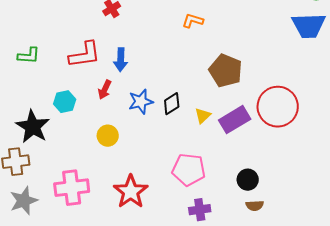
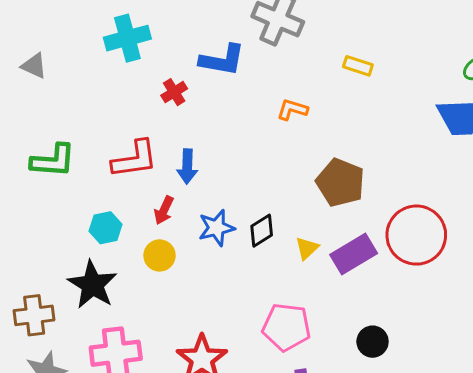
green L-shape: (29, 56) -> (53, 161), size x1.4
black star: (33, 127) -> (92, 285), moved
yellow circle: (108, 136) -> (160, 255), moved

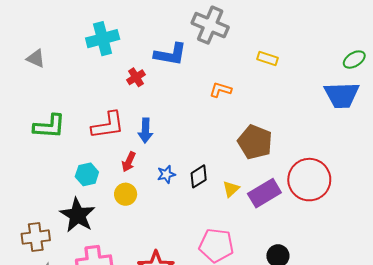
blue star: (216, 228) -> (166, 174), size x0.7

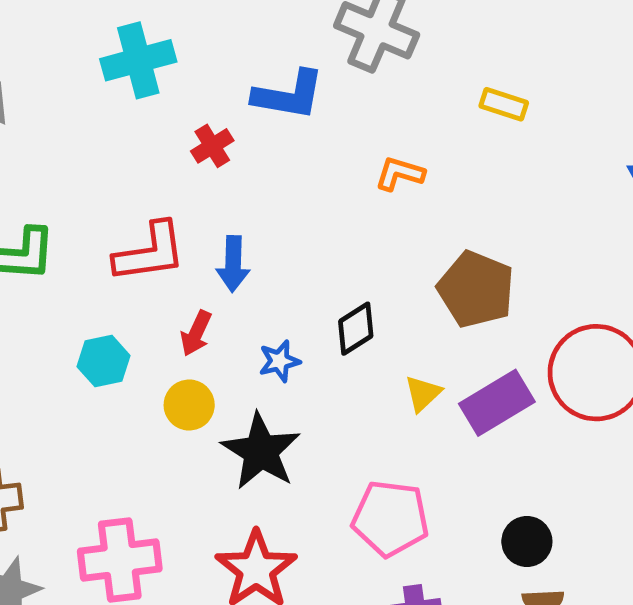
black diamond: (199, 176) -> (356, 329), moved
black star: (78, 215) -> (261, 451), moved

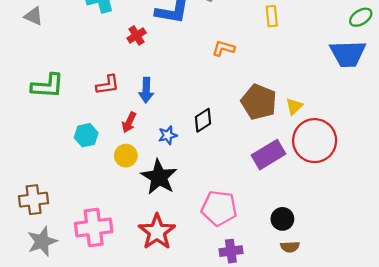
yellow rectangle: (504, 104) -> (272, 16), turned 66
red L-shape: (150, 252) -> (108, 85), size x0.7
yellow triangle: (423, 393) -> (294, 106), moved

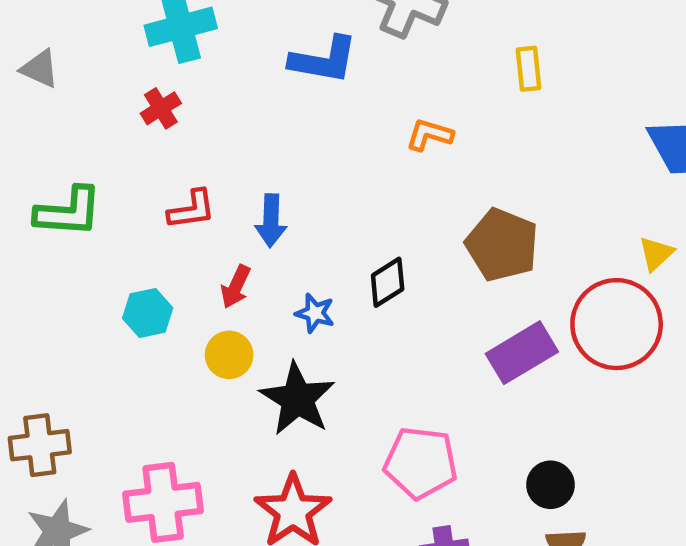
red cross: (137, 35) -> (161, 108), moved
yellow triangle: (294, 106) -> (656, 254), moved
blue star: (168, 135) -> (315, 313), turned 30

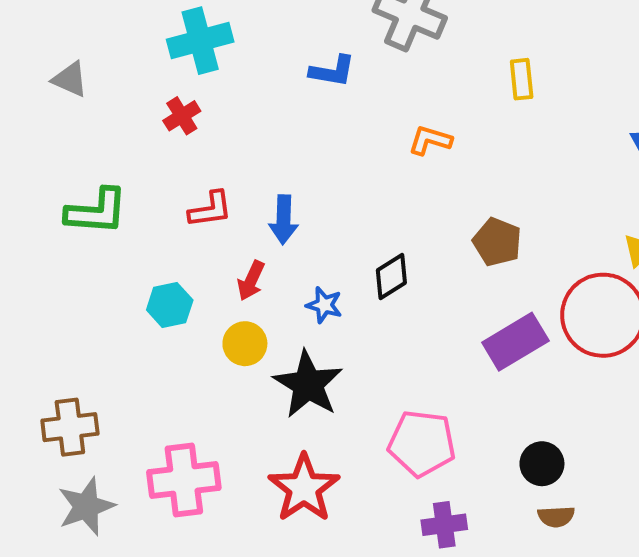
blue L-shape: (324, 60) -> (332, 71), size x0.7
brown pentagon: (502, 245) -> (497, 242), size x0.7

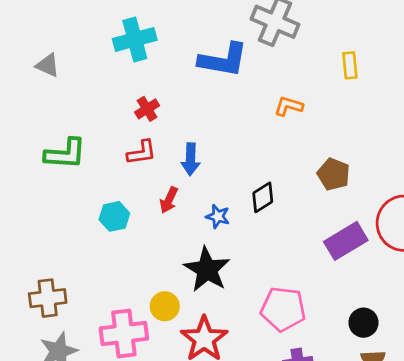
blue L-shape: (332, 71) -> (223, 60), size x1.6
red cross: (182, 116) -> (147, 109), moved
yellow circle: (245, 344) -> (165, 306), moved

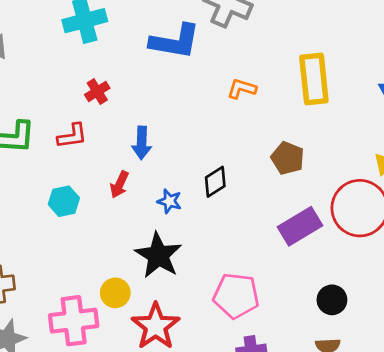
yellow rectangle: (350, 65) -> (314, 79), moved, size x1.8
red L-shape: (142, 152) -> (72, 136), moved
black circle: (363, 323) -> (332, 300), moved

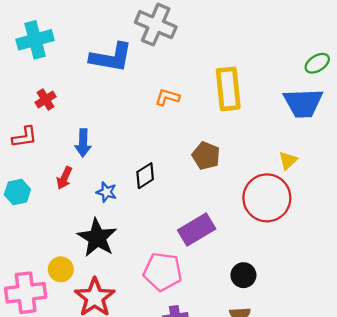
purple rectangle: (300, 226) -> (197, 230), moved

